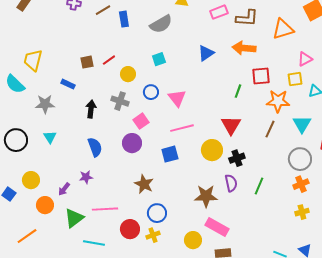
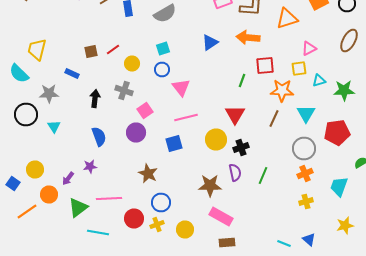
blue circle: (151, 92) -> (162, 70), moved
black circle: (16, 140) -> (26, 114), moved
orange line: (27, 236) -> (27, 212), moved
yellow circle: (193, 240) -> (185, 230), moved

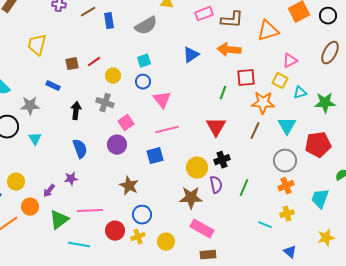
yellow trapezoid: (37, 50) -> (37, 45), moved
yellow square: (299, 68) -> (280, 81), turned 35
yellow circle: (216, 140) -> (197, 168), moved
cyan line: (284, 244) -> (265, 225), moved

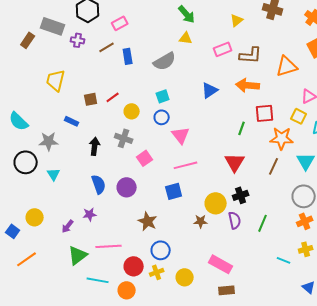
purple circle: (117, 145) -> (127, 187), moved
brown star: (191, 198) -> (201, 221), moved, size x0.6
orange circle: (30, 207) -> (127, 290), moved

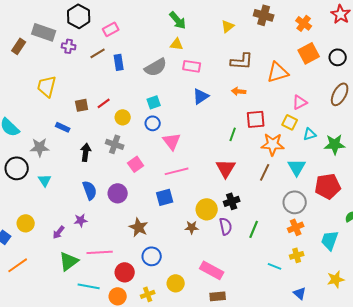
pink rectangle: (223, 49) -> (192, 66), moved, turned 30
orange arrow: (248, 85) -> (239, 91), size x0.6
yellow cross: (157, 272) -> (148, 294), moved

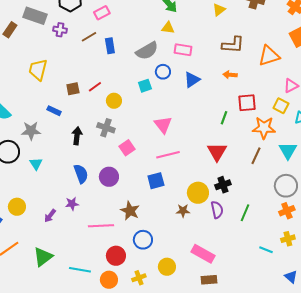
blue circle: (153, 123) -> (163, 72), moved
pink line: (100, 252) -> (101, 226), moved
green triangle: (69, 261) -> (43, 257), moved

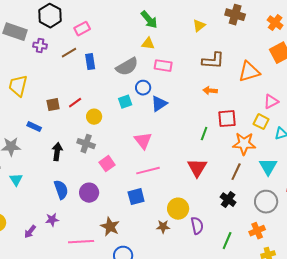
blue triangle: (192, 80) -> (159, 104), moved
black cross: (223, 185) -> (228, 200), moved, turned -35
orange cross: (287, 211) -> (257, 231), moved
green line: (245, 213) -> (227, 241), moved

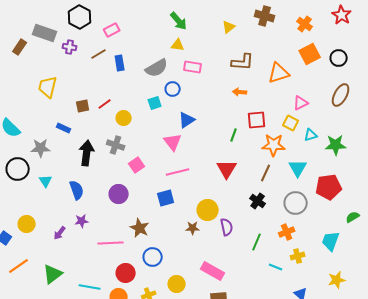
blue triangle: (159, 104) -> (187, 120), moved
black arrow: (57, 152) -> (87, 153), size x1.4
blue semicircle: (61, 190) -> (77, 190), moved

